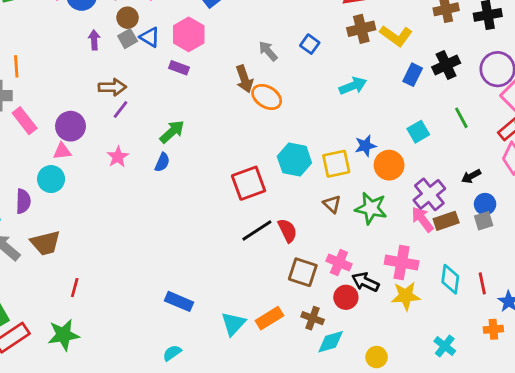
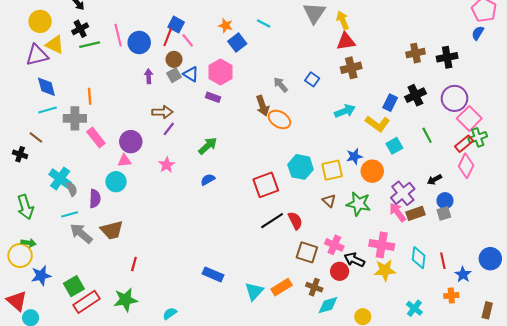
yellow L-shape: (396, 36) -> (378, 124), moved
blue semicircle: (162, 162) -> (208, 180), moved, turned -144
cyan semicircle: (172, 353) -> (170, 313), moved

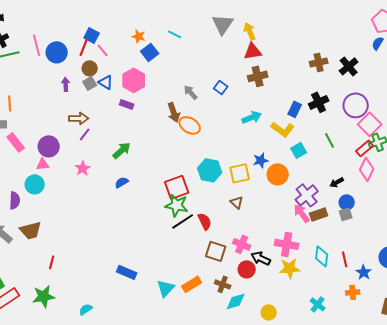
black cross: (447, 57) -> (349, 66), turned -30
green star: (359, 204) -> (177, 205), moved

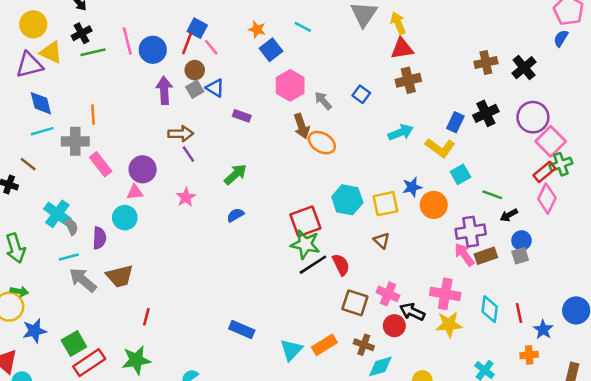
pink hexagon: (134, 80) -> (290, 85), moved
purple arrow: (66, 84) -> (164, 90), size x1.5
purple line: (85, 134) -> (188, 154), turned -72
green line: (330, 140) -> (492, 195), moved, turned -42
purple cross: (307, 195) -> (471, 232), turned 30

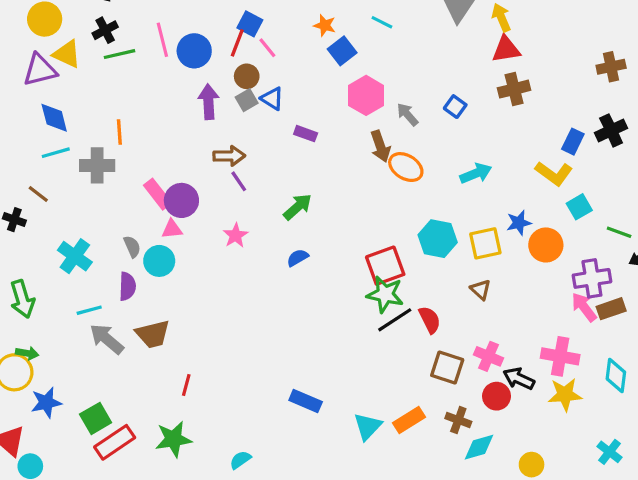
cyan arrow: (401, 132) -> (476, 173), moved
pink rectangle: (101, 164) -> (158, 194), moved
gray semicircle: (71, 227) -> (132, 247), moved

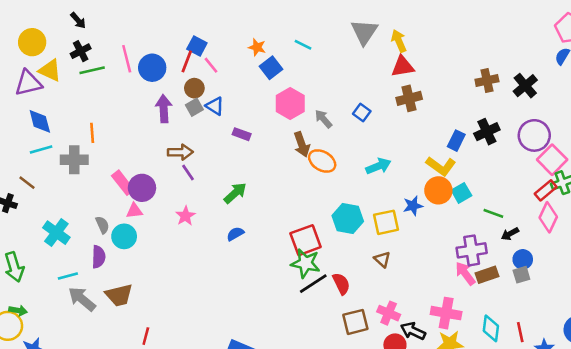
orange circle: (546, 245) -> (438, 190), moved
brown square: (447, 368) -> (355, 322), turned -32

